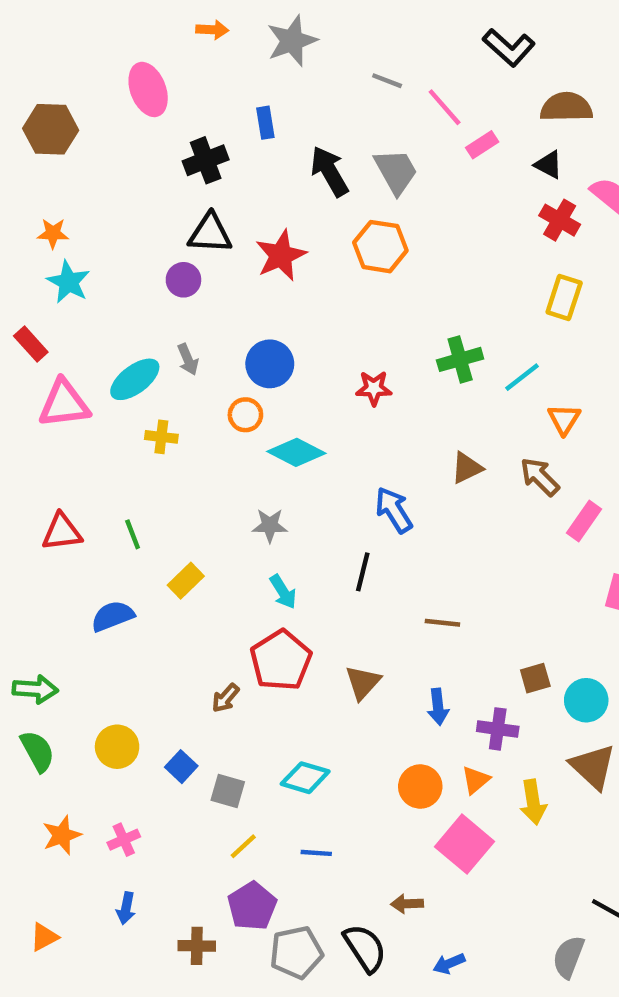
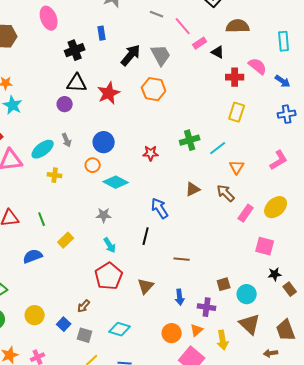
black triangle: (549, 165) -> (218, 52), moved
black arrow: (330, 171) -> (131, 55), turned 70
red cross: (560, 220) -> (235, 77), turned -30
brown arrow: (226, 698) -> (84, 306), moved

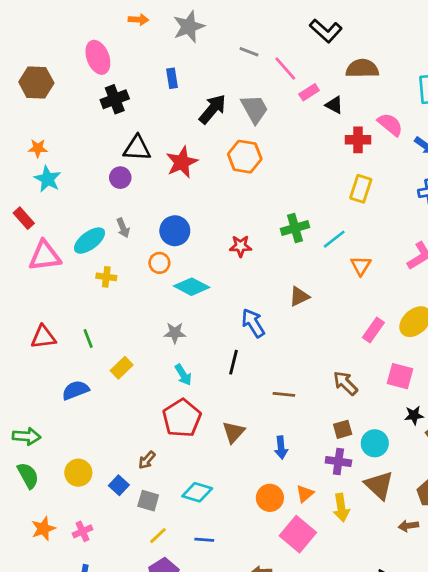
black cross: (75, 50) -> (115, 99), moved
brown arrow: (226, 193) -> (345, 383), moved
purple cross: (207, 307) -> (338, 461), moved

